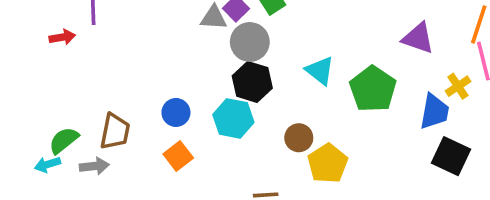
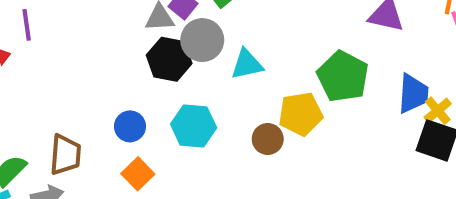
cyan triangle: (320, 71) -> (247, 64), moved, turned -44
black hexagon: (252, 82) -> (169, 59), moved
yellow cross: (458, 86) -> (438, 111), moved
yellow pentagon: (328, 163) -> (301, 114), moved, turned 30

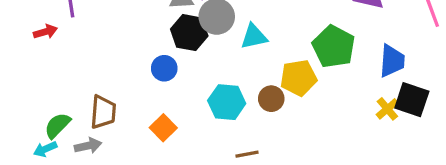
yellow cross: (438, 111) -> (387, 109), moved
blue circle: (130, 126) -> (164, 68), moved
cyan hexagon: (194, 126) -> (227, 102), moved

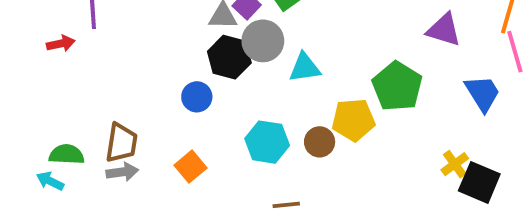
blue trapezoid: (392, 61) -> (482, 93), moved, turned -40
black square: (412, 100) -> (479, 182), moved
green semicircle: (57, 125) -> (67, 154), turned 44
gray arrow: (88, 146) -> (122, 172), moved
cyan arrow: (45, 149) -> (50, 181), turned 45

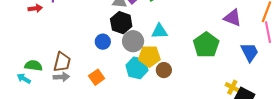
gray circle: (263, 41) -> (133, 41), moved
yellow pentagon: (353, 120) -> (149, 56), moved
yellow cross: (455, 164) -> (232, 87), turned -32

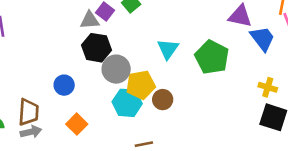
cyan triangle: (159, 31) -> (168, 49), moved, turned -42
blue circle: (103, 42) -> (64, 85), moved
blue trapezoid: (250, 52) -> (262, 39), moved
yellow cross: (232, 87) -> (268, 87), moved

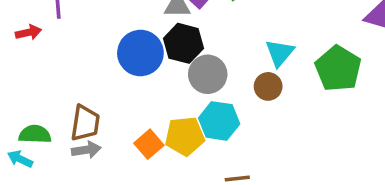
blue circle: (64, 85) -> (140, 53), moved, size x1.6
yellow pentagon: (141, 85) -> (185, 136), moved
brown circle: (163, 100) -> (268, 86), moved

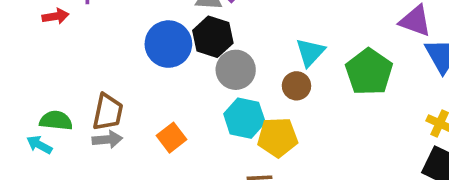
yellow pentagon: (185, 136) -> (278, 137), moved

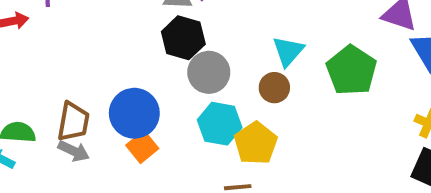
blue circle: (168, 44) -> (134, 113), moved
yellow pentagon: (278, 137) -> (256, 143), turned -30
gray arrow: (107, 139) -> (74, 151), turned 32

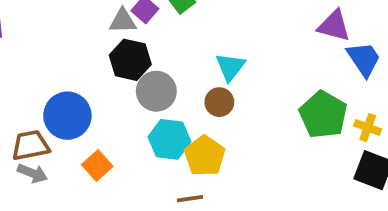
green pentagon: (351, 70) -> (323, 115), moved
blue circle: (134, 113) -> (67, 116), moved
brown trapezoid: (73, 122) -> (30, 145), turned -108

